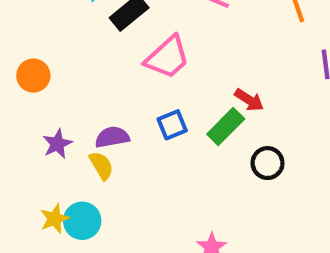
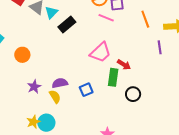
pink trapezoid: (167, 57) -> (100, 52), moved
blue square: (172, 125) -> (86, 90), moved
green rectangle: (226, 127) -> (113, 77), turned -36

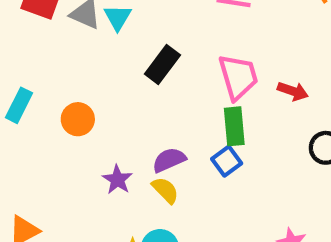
black rectangle: (67, 25) -> (162, 65), moved
pink trapezoid: (100, 52) -> (238, 77), turned -50
green rectangle: (113, 77) -> (234, 126), moved

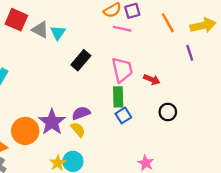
orange circle: (78, 119) -> (25, 131), moved, size x1.5
blue square: (227, 161) -> (123, 115), moved
purple star: (117, 180) -> (52, 122), size x1.6

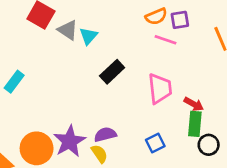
green rectangle: (118, 97) -> (195, 124), moved

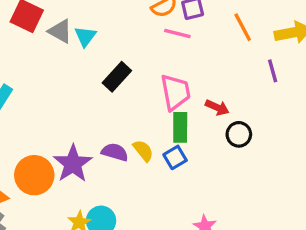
green rectangle: (195, 124) -> (180, 127), moved
purple semicircle: (105, 135) -> (115, 152), turned 35
black circle: (209, 145) -> (239, 134), moved
yellow semicircle: (99, 154) -> (143, 151), moved

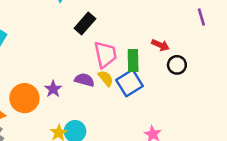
pink trapezoid: (175, 92) -> (105, 55), moved
blue square: (175, 157) -> (130, 83), size x1.5
purple star: (73, 164) -> (53, 89), size x0.6

